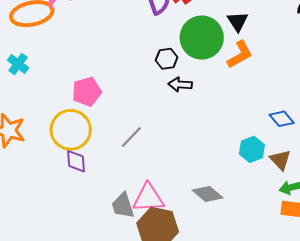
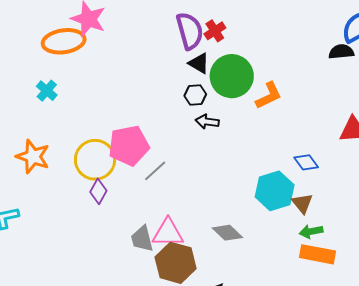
black triangle: (238, 21) -> (199, 63), moved, turned -30
pink pentagon: (87, 92) -> (129, 146), moved, size x1.4
cyan hexagon: (252, 149) -> (275, 191), size x1.5
purple diamond: (76, 161) -> (98, 191), turned 30

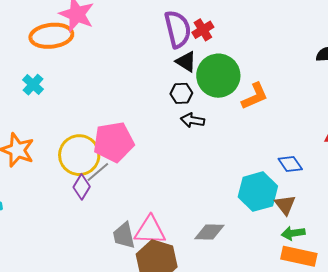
gray line: (155, 171) -> (98, 172), moved
gray diamond: (227, 233) -> (209, 232), turned -44

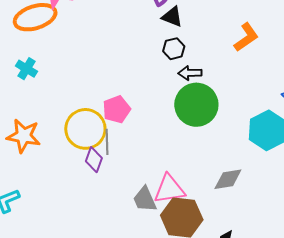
green circle: (218, 76) -> (196, 105), moved
pink pentagon: (114, 142) -> (117, 109), size x0.7
gray line: (98, 172) -> (107, 142), turned -40

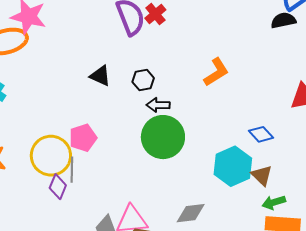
black triangle: (172, 17) -> (100, 76), moved

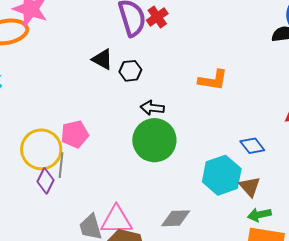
orange L-shape: (216, 72) -> (213, 80), turned 36
black triangle: (100, 76) -> (102, 59), moved
black hexagon: (143, 80) -> (130, 71), moved

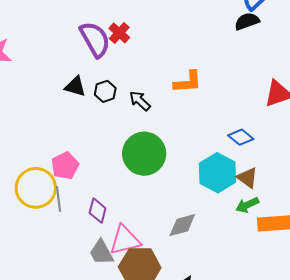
black arrow: (152, 108) -> (140, 101), moved, turned 50
purple diamond: (46, 181) -> (98, 211), moved
green arrow: (259, 215) -> (247, 205), moved

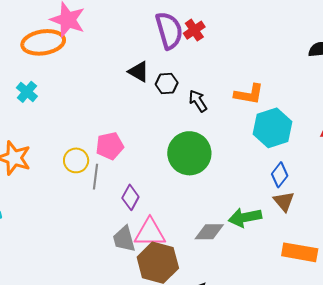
blue diamond: (241, 137) -> (280, 175), moved, turned 75
cyan hexagon: (217, 173) -> (273, 128), moved
yellow circle: (36, 188) -> (76, 160), size x0.6
green arrow: (247, 205) -> (245, 217), moved, size x1.4

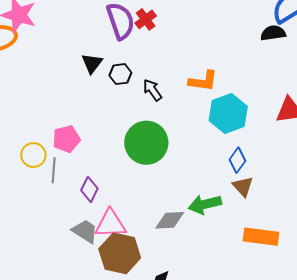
black triangle: (139, 72) -> (92, 63), turned 40
gray trapezoid: (124, 239) -> (85, 231), turned 140

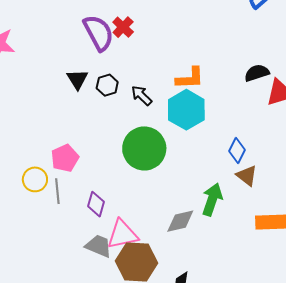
black semicircle: (273, 33) -> (257, 73), moved
cyan hexagon: (228, 114) -> (186, 110), moved
green arrow: (205, 204) -> (212, 199), turned 132

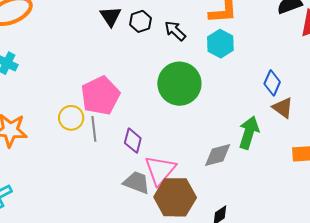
cyan hexagon: (186, 110) -> (220, 44), size x0.7
pink pentagon: (65, 158) -> (100, 96), size x1.4
pink triangle: (122, 234) -> (160, 170), turned -36

